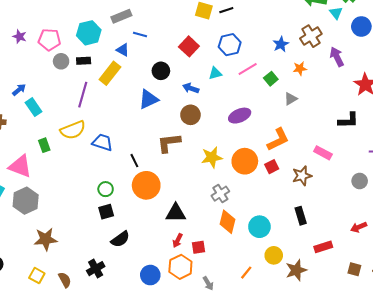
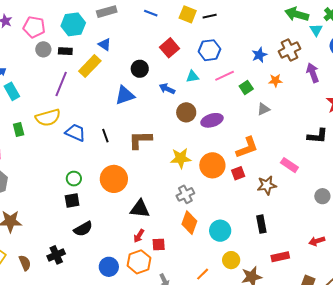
blue line: (140, 34) -> (151, 13), moved
brown circle: (190, 115) -> (186, 112), moved
black line: (134, 161) -> (105, 136), moved

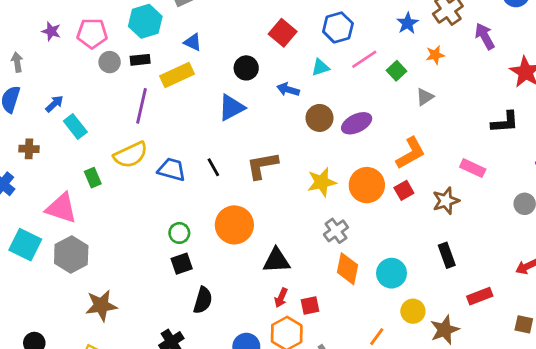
yellow rectangle: (90, 66) -> (177, 75), turned 30
black semicircle: (83, 229) -> (203, 300), turned -36

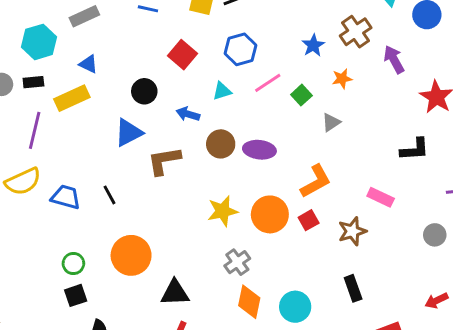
purple ellipse: (357, 123) -> (259, 150), turned 32
brown L-shape: (262, 166) -> (164, 161), moved

